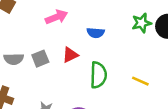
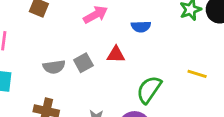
red triangle: (70, 55) -> (116, 55), turned 35
green semicircle: (98, 75) -> (149, 90), moved, turned -140

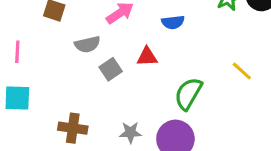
gray semicircle: (54, 67) -> (87, 44), moved
yellow line: (197, 74) -> (242, 71), turned 30

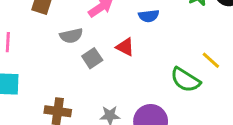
red triangle: (147, 57) -> (125, 47), turned 30
green semicircle: (188, 94) -> (185, 80), moved, turned -88

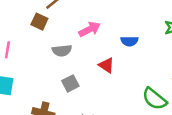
gray square: (92, 58) -> (70, 83), moved

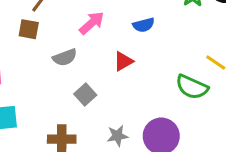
red triangle: (106, 65) -> (123, 61), turned -49

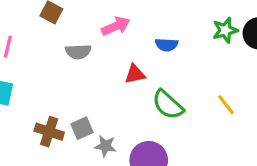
green semicircle: (192, 87) -> (168, 105), moved
gray square: (85, 94) -> (82, 128), moved

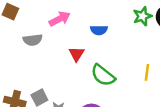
red triangle: (135, 74) -> (77, 54), turned -42
yellow line: (226, 105) -> (147, 72), turned 49

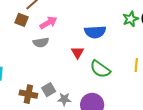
pink arrow: (60, 19) -> (48, 23), moved
blue semicircle: (99, 30) -> (95, 32), size x1.5

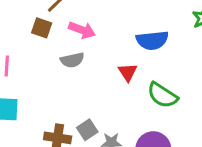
pink arrow: (48, 23) -> (82, 30), turned 54

